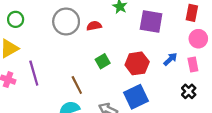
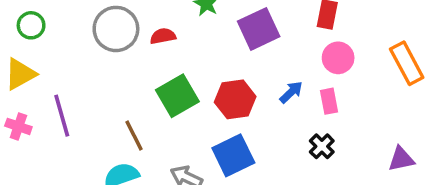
purple square: (151, 21) -> (259, 29), turned -35
green square: (103, 61) -> (177, 96), size x1.6

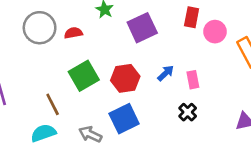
pink circle: (338, 58) -> (215, 32), moved

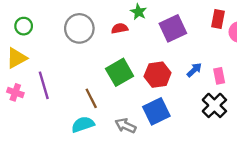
red semicircle: (73, 33) -> (120, 28), moved
black cross: (188, 112) -> (214, 105), size x1.5

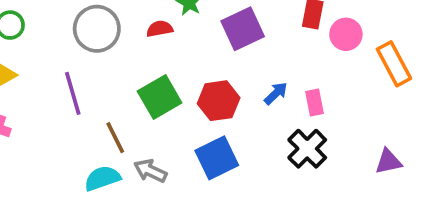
purple line: (44, 85) -> (73, 93), moved
gray arrow: (126, 126) -> (150, 171), moved

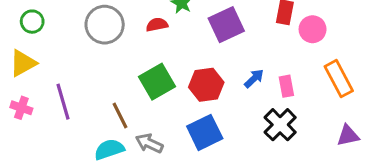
orange rectangle: (394, 64) -> (339, 79), moved
purple line: (73, 93) -> (63, 102), moved

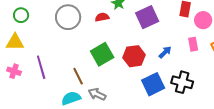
yellow triangle: (23, 63) -> (15, 42), turned 30
pink rectangle: (286, 86) -> (193, 44), moved
black cross: (280, 125) -> (182, 82), turned -30
blue square: (205, 132) -> (153, 84), moved

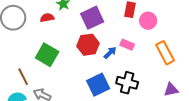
pink rectangle: (193, 44) -> (127, 45), moved, turned -56
green square: (102, 54) -> (47, 55), turned -30
red hexagon: (134, 56) -> (88, 45), moved

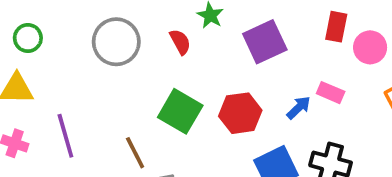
red semicircle: (47, 18) -> (180, 42), turned 72
red hexagon: (88, 45) -> (240, 113), moved

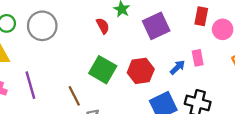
gray circle: (116, 42) -> (42, 26), moved
pink rectangle: (331, 93) -> (198, 58), turned 56

